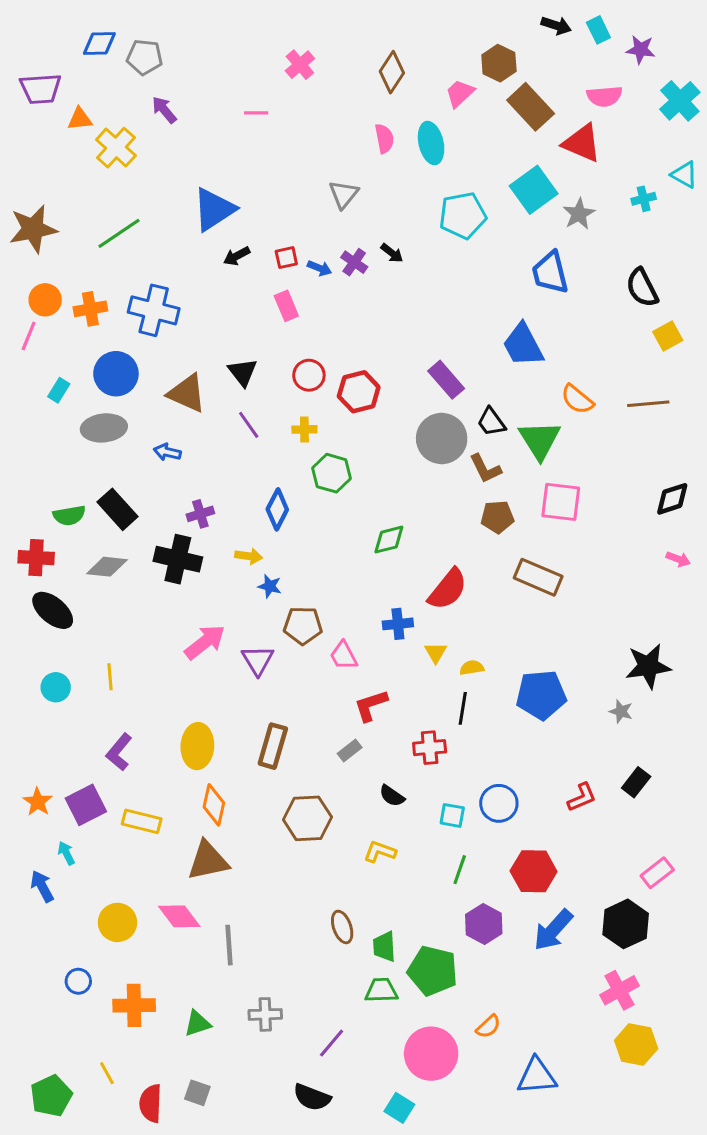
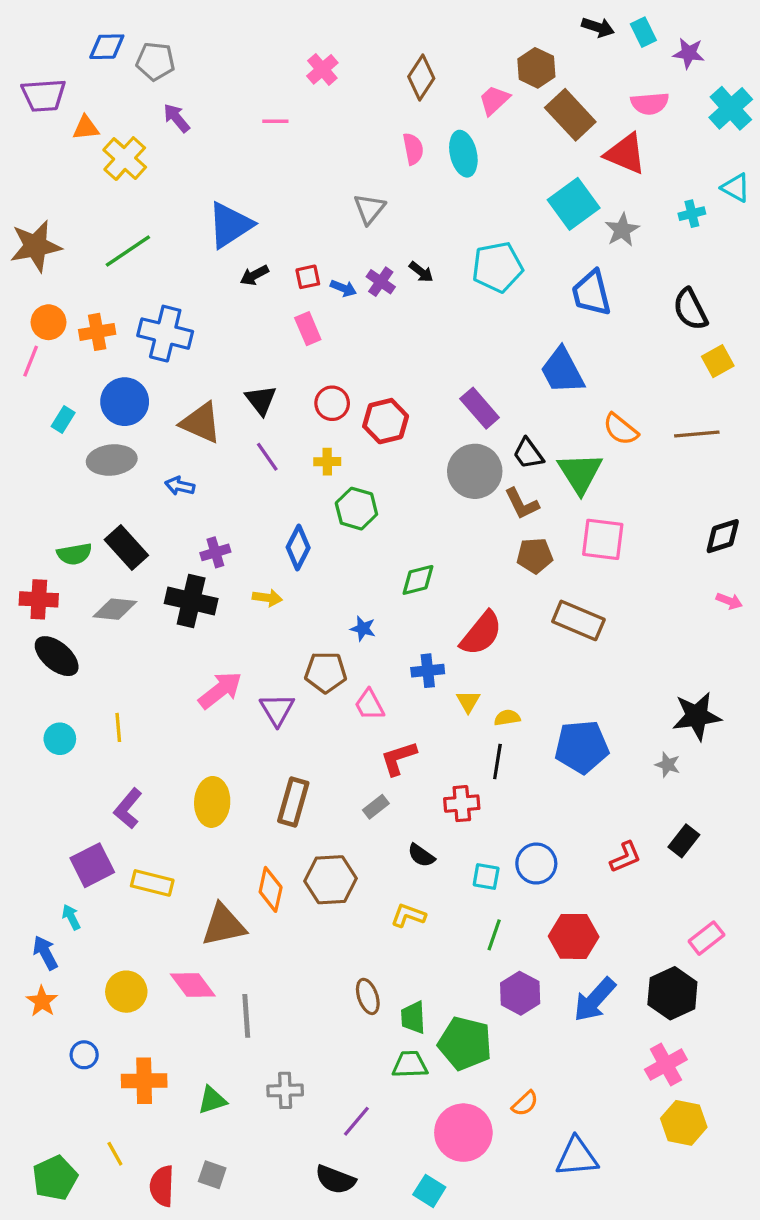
cyan pentagon: (463, 215) -> (497, 267), moved
blue star: (270, 586) -> (363, 629), moved
orange star: (38, 802) -> (42, 1001), moved
orange diamond: (214, 805) -> (271, 889), moved

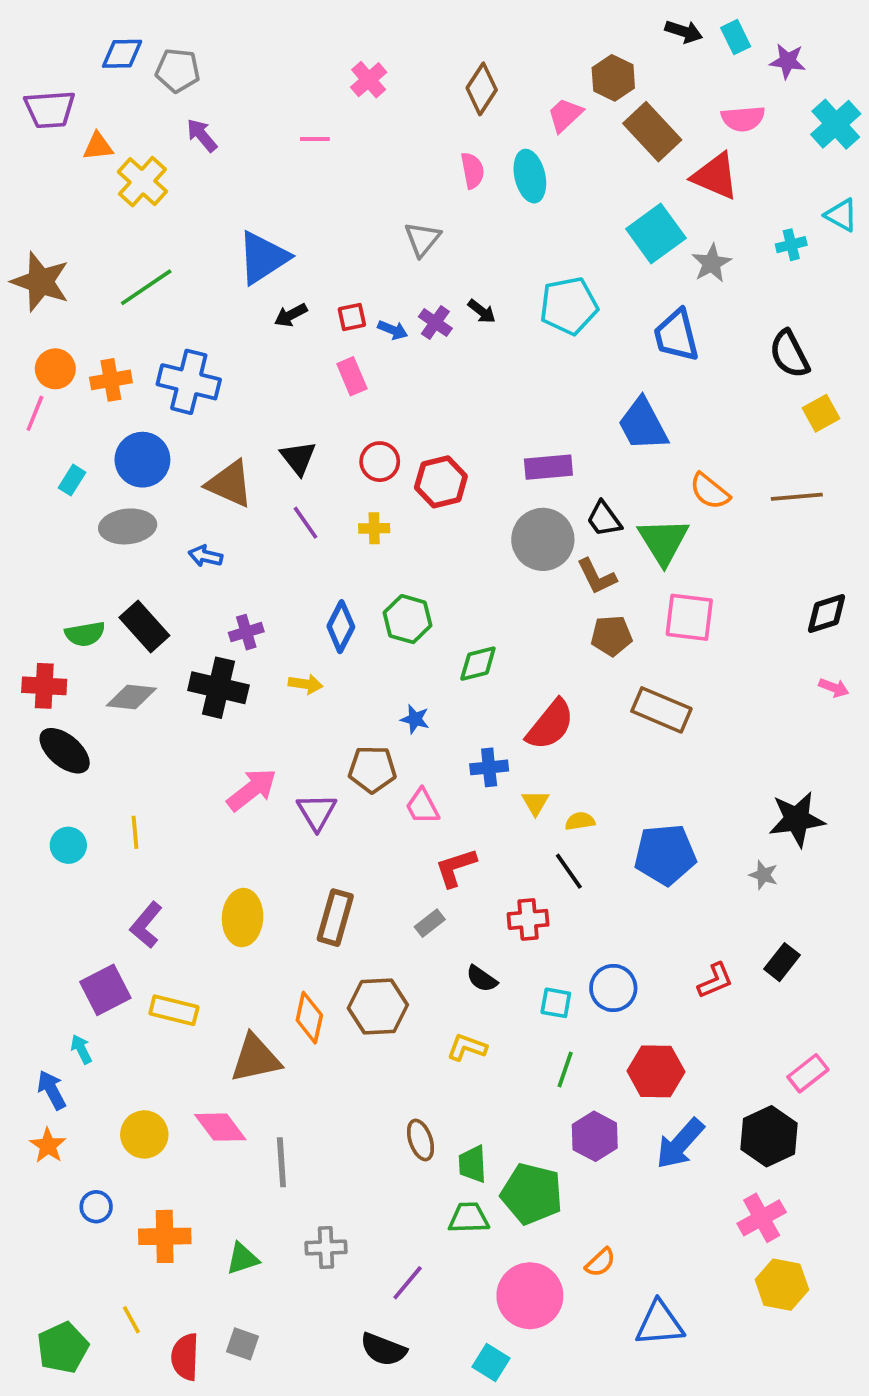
brown star: (36, 246) -> (40, 282), turned 30
purple rectangle: (480, 408) -> (548, 467), turned -54
green hexagon: (356, 509) -> (408, 619), moved
black line: (497, 761) -> (569, 871), turned -44

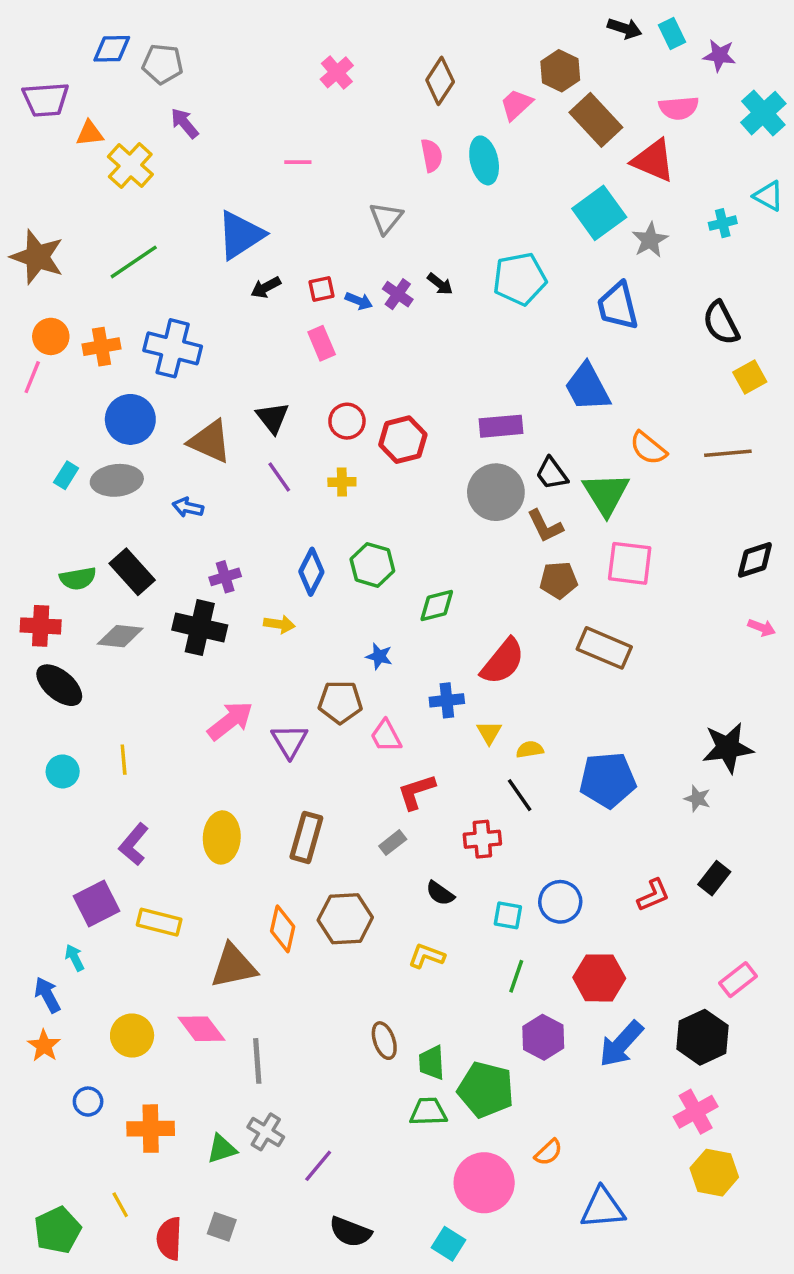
pink line: (315, 139) -> (298, 162), moved
cyan rectangle: (72, 480) -> (66, 475), moved
gray cross: (326, 1248) -> (266, 1132), moved, turned 33
purple line: (408, 1283) -> (318, 1166), moved

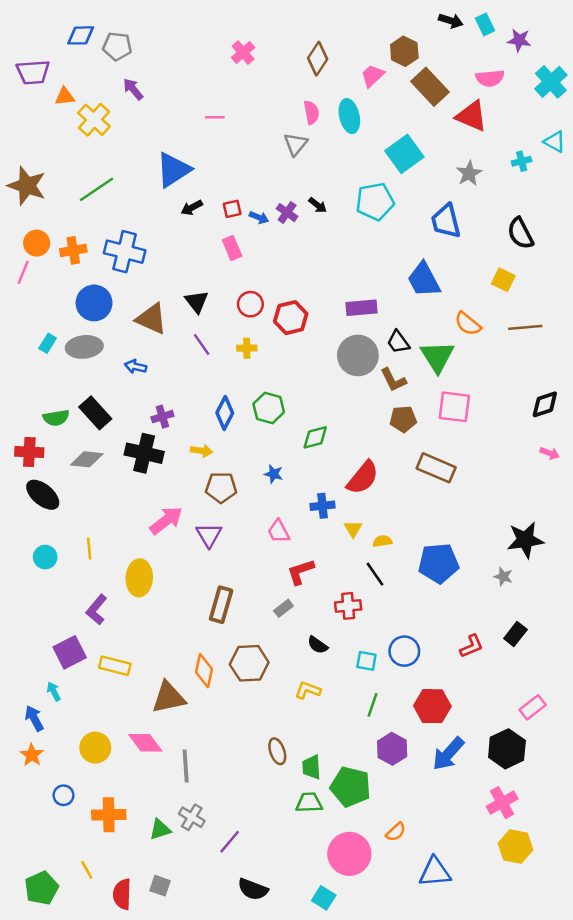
cyan square: (599, 213) -> (404, 154), moved
gray triangle: (386, 218) -> (296, 144), moved
yellow square: (750, 377) -> (503, 280), moved, turned -35
brown pentagon: (340, 702) -> (221, 487), moved
yellow ellipse: (222, 837) -> (139, 578), moved

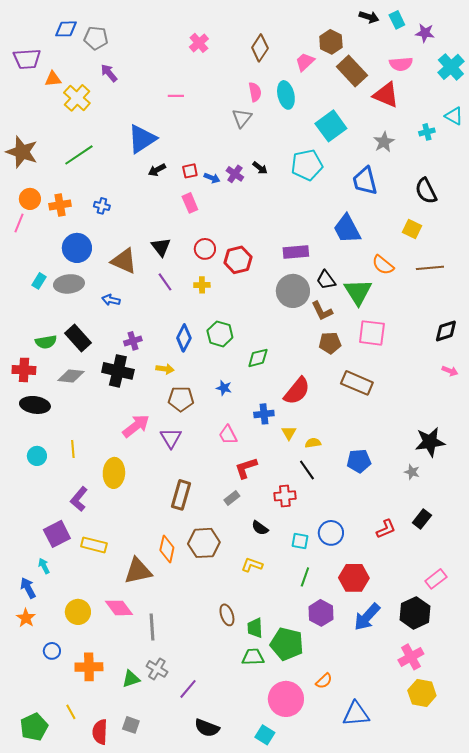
blue cross: (125, 252) -> (102, 206), size x0.5
black ellipse: (43, 495) -> (35, 405), turned -32
blue pentagon: (439, 563) -> (359, 461), size x0.7

